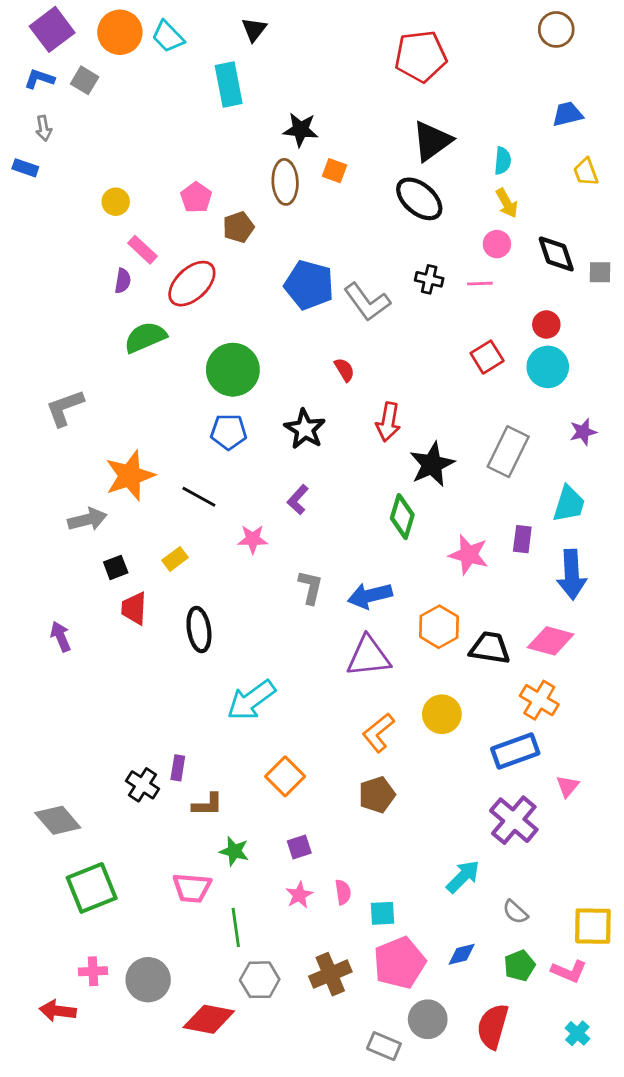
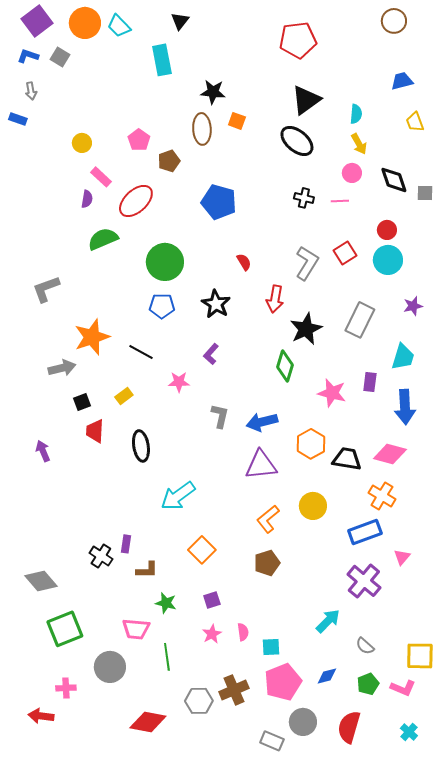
gray L-shape: (367, 302) -> (307, 263), moved, turned -112
gray circle: (148, 980) -> (110, 667), moved
gray hexagon: (260, 980) -> (199, 701), moved

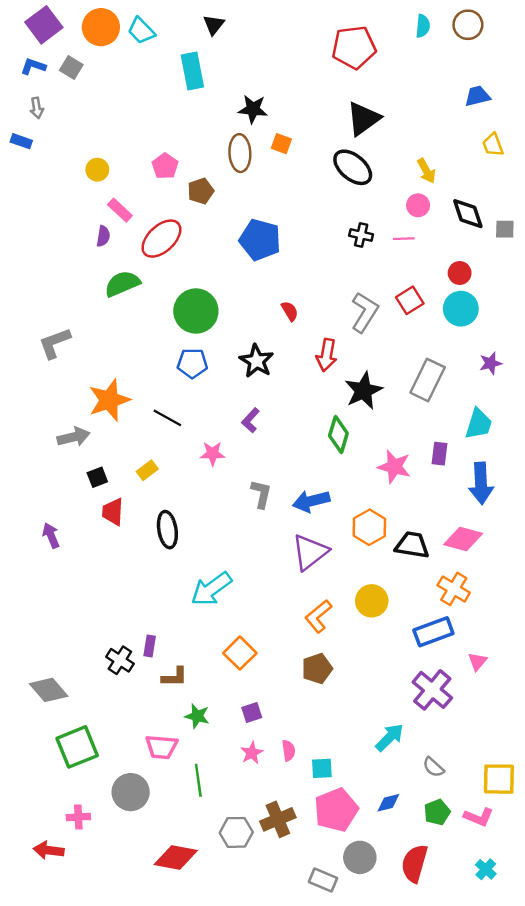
cyan semicircle: (356, 114) -> (423, 26), moved
purple triangle: (261, 465) -> (310, 552), turned -32

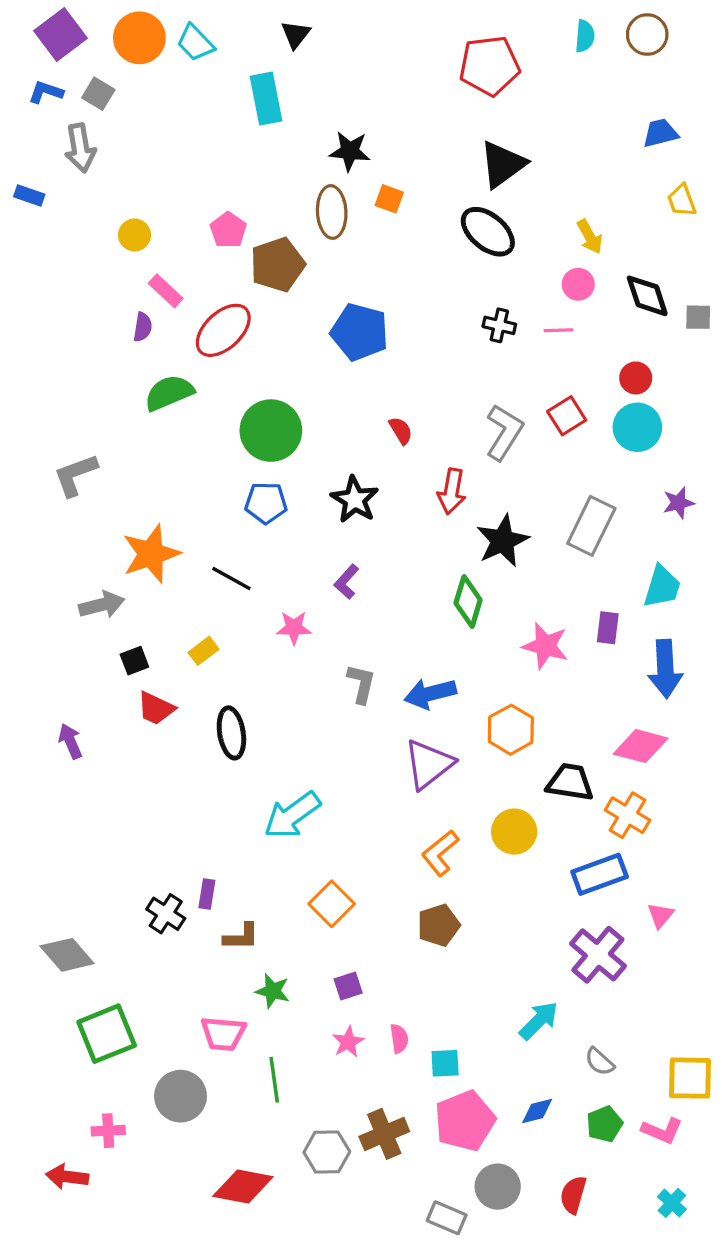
gray arrow: (37, 108) -> (80, 148), moved, size x1.6
brown pentagon: (201, 191) -> (277, 265), size x1.5
red trapezoid: (113, 512) -> (156, 708), turned -68
black trapezoid: (412, 545) -> (570, 782), moved
red semicircle: (414, 863) -> (573, 1195), size x0.7

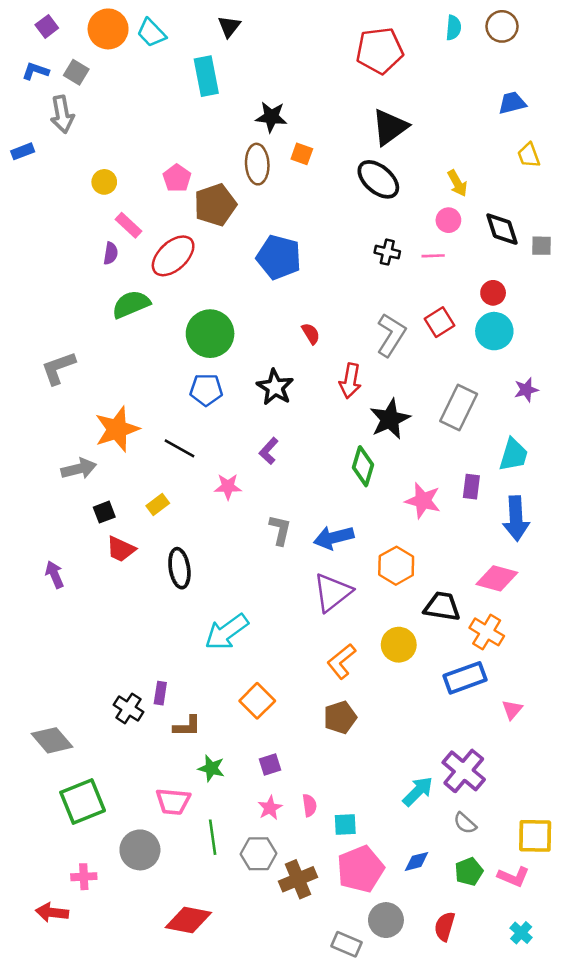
purple square: (61, 35) -> (47, 26), size x0.6
blue rectangle: (29, 196) -> (23, 151), turned -40
purple cross: (598, 955) -> (464, 771), moved
gray hexagon: (327, 1152) -> (258, 854), moved

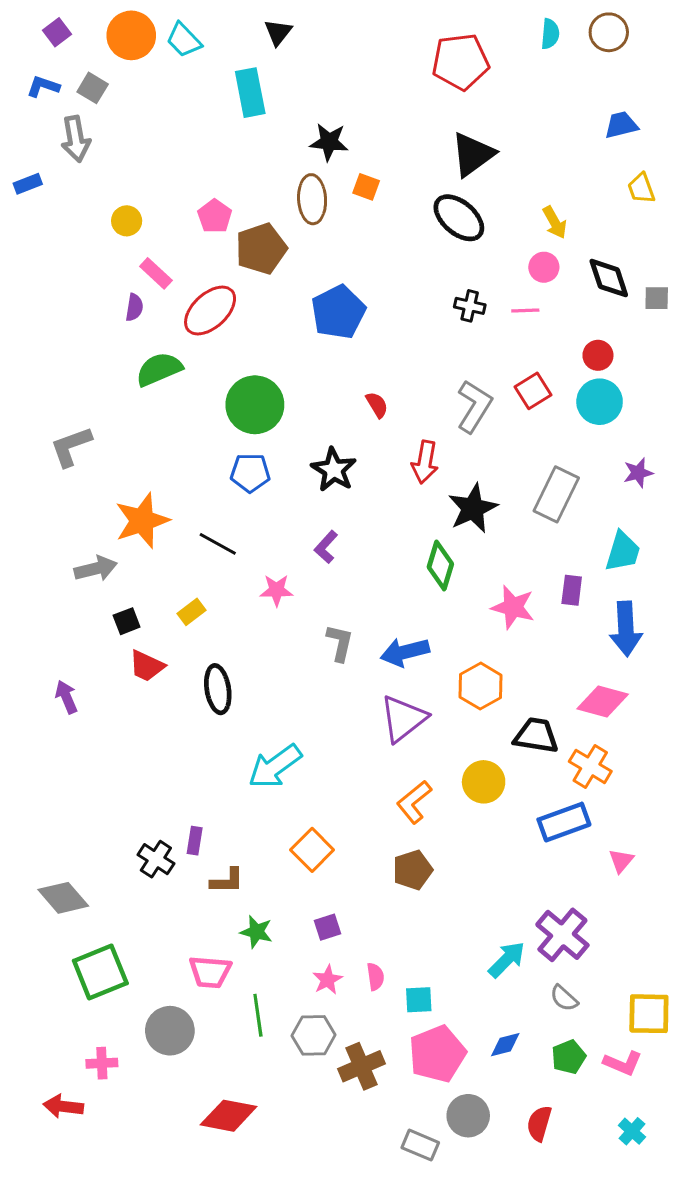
blue pentagon: (279, 257) -> (338, 312), turned 30

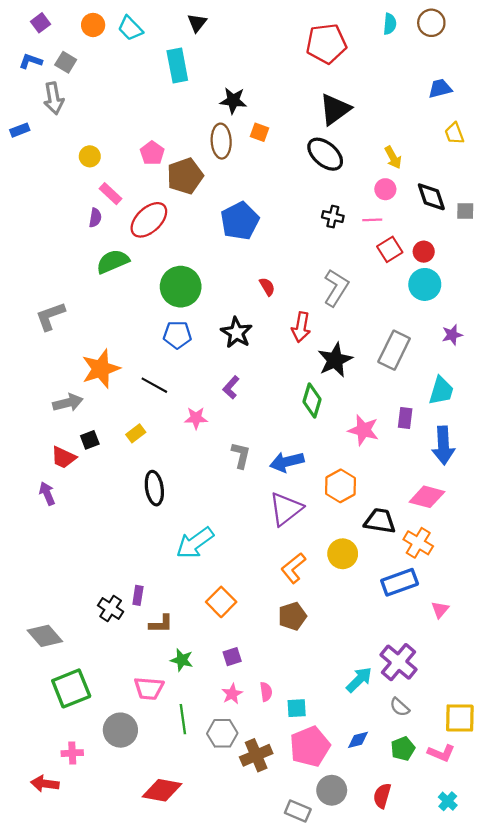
orange circle: (131, 35) -> (93, 25), size x0.7
red square: (533, 391) -> (390, 249), moved
red trapezoid: (147, 666) -> (63, 457), moved

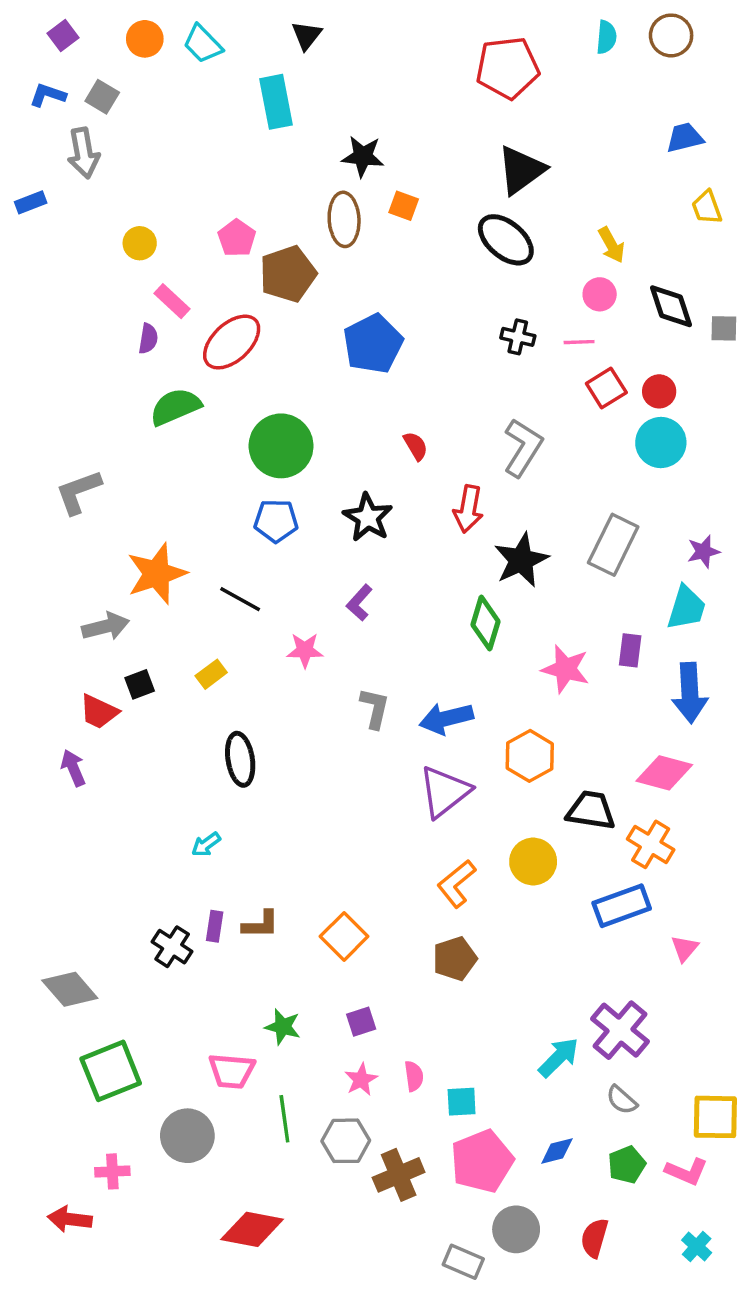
purple star: (452, 335) -> (703, 552), moved
cyan arrow: (195, 543) -> (206, 844), moved, size x0.5
brown L-shape: (161, 624) -> (261, 925), moved

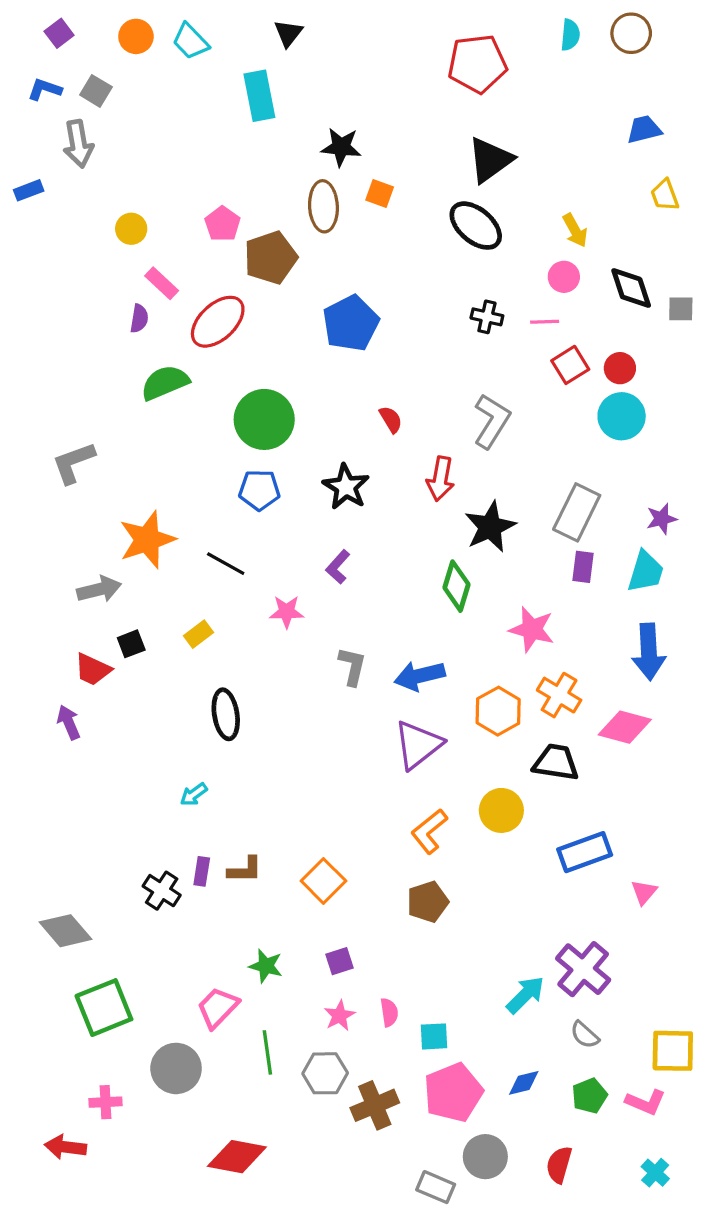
purple rectangle: (630, 650) -> (583, 567), moved
orange cross: (651, 844) -> (559, 695), moved
pink trapezoid: (232, 1071) -> (218, 1008), turned 129

